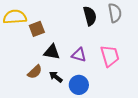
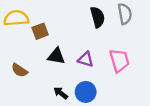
brown semicircle: (35, 72) -> (19, 70), moved, turned 77
black arrow: (56, 77) -> (61, 93), moved

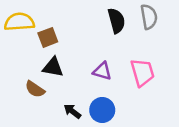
black triangle: (56, 56) -> (53, 67), moved
brown semicircle: (19, 70) -> (35, 89), moved

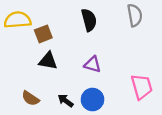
black semicircle: (116, 21) -> (89, 20), moved
pink trapezoid: (142, 72) -> (142, 87), moved
brown semicircle: (35, 89) -> (30, 98), moved

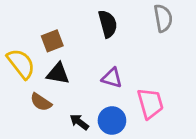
yellow semicircle: (18, 20) -> (21, 64), moved, turned 56
pink trapezoid: (142, 87) -> (150, 103), moved
brown semicircle: (30, 98) -> (41, 102), moved

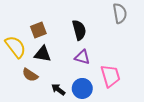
black semicircle: (108, 24) -> (79, 30), moved

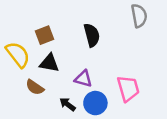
purple triangle: (82, 57) -> (83, 79), moved

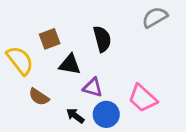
gray semicircle: (139, 16) -> (155, 17), turned -110
black triangle: (49, 63) -> (70, 65), moved
pink trapezoid: (128, 88) -> (143, 98), turned 148

